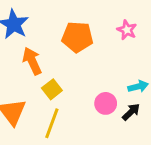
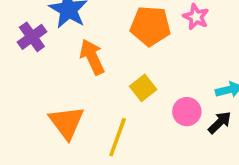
pink star: (127, 30) -> (196, 17), moved
yellow square: (52, 89) -> (143, 88), moved

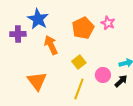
orange pentagon: (150, 26) -> (83, 28), turned -30
purple cross: (32, 37) -> (18, 34), turned 35
yellow line: (118, 137) -> (79, 89), moved

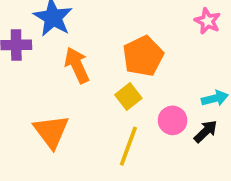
pink star: (108, 23) -> (207, 21), moved
orange pentagon: (83, 28) -> (143, 56), moved

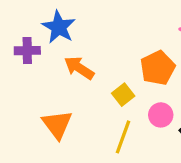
orange pentagon: (143, 56) -> (158, 68), moved
orange arrow: (77, 65) -> (79, 68), turned -32

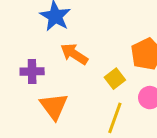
purple cross: (27, 51) -> (32, 71), moved

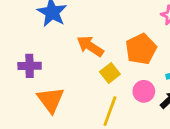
orange arrow: (74, 54) -> (90, 46), moved

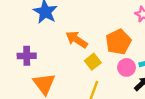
pink circle: (144, 91) -> (127, 67), moved

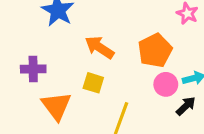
yellow square: (93, 62) -> (93, 83), moved, turned -35

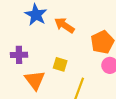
orange arrow: (99, 47) -> (64, 25), moved

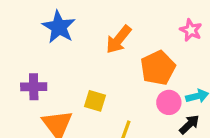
orange arrow: (64, 25) -> (119, 40), moved, turned -84

